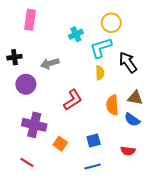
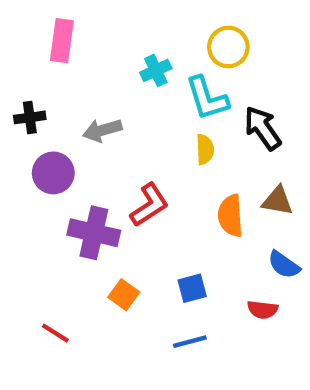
cyan L-shape: (101, 48) -> (207, 98), turned -90
blue semicircle: (132, 120) -> (284, 265), moved
purple cross: (34, 125) -> (94, 233), moved

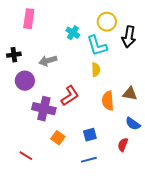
cyan cross: (156, 70) -> (73, 33), turned -32
black arrow: (263, 128) -> (129, 37), moved, turned -135
red semicircle: (263, 310) -> (123, 145), turned 104

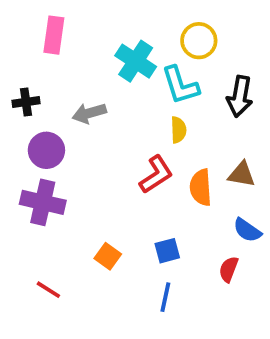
cyan cross: (73, 33) -> (136, 61), size x1.5
black arrow: (129, 37) -> (240, 96), moved
red L-shape: (70, 96) -> (156, 174), moved
purple cross: (44, 109) -> (43, 202), moved
blue line: (89, 160) -> (165, 297), turned -63

